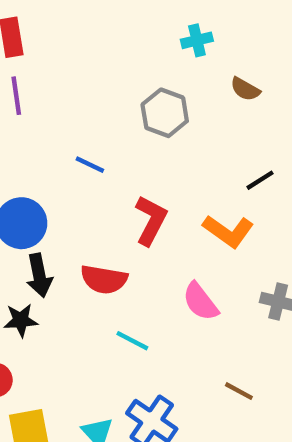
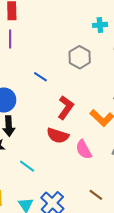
red semicircle: (104, 279) -> (58, 136), moved
cyan line: (132, 341) -> (27, 166), moved

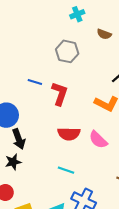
red L-shape: (66, 107) -> (60, 94), moved
cyan line: (27, 166) -> (66, 170), moved

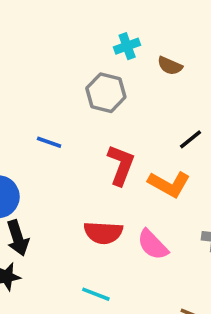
cyan cross: (77, 14) -> (127, 46), moved
red L-shape: (60, 94) -> (121, 165), moved

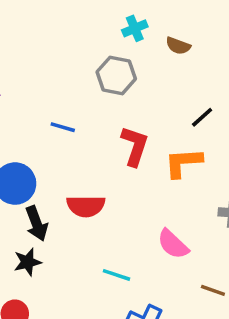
orange L-shape: (169, 184) -> (183, 163), turned 150
red semicircle: (103, 233) -> (86, 206), moved
pink semicircle: (153, 245) -> (173, 244), moved

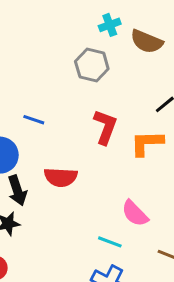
brown semicircle: (178, 46) -> (147, 41), size x1.5
blue line: (63, 127) -> (34, 120), moved
cyan line: (116, 275) -> (110, 242), moved

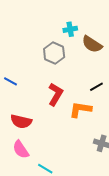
pink semicircle: (135, 213) -> (21, 150), moved

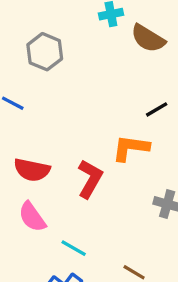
gray hexagon: (54, 53) -> (45, 52), moved
red L-shape: (56, 94) -> (90, 179), moved

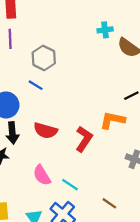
gray hexagon: (45, 52) -> (44, 58), moved
pink semicircle: (32, 217) -> (42, 175), moved

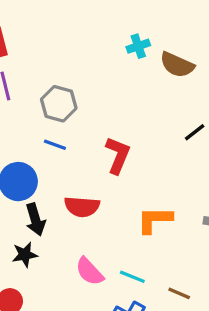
orange L-shape: (112, 120) -> (155, 220), moved
red L-shape: (84, 139) -> (118, 155), moved
brown line: (109, 203) -> (179, 293), moved

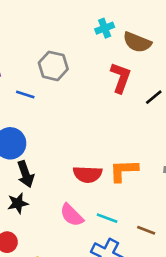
gray hexagon: (59, 104) -> (53, 66), moved
blue line: (55, 145) -> (25, 94), moved
red L-shape: (118, 155) -> (121, 78), moved
red semicircle: (82, 207) -> (88, 174), moved

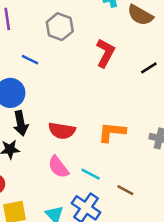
red L-shape: (121, 78) -> (105, 53), moved
blue line: (25, 94) -> (30, 60), moved
red semicircle: (88, 174) -> (62, 131), moved

